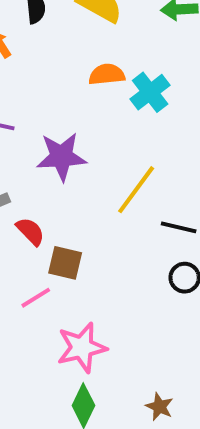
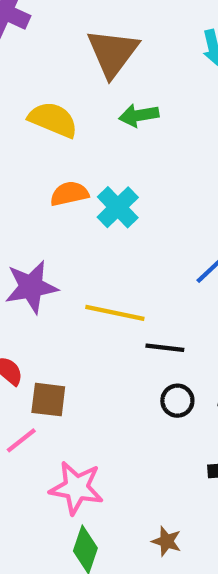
yellow line: (136, 190) -> (115, 313), turned 72
pink star: (82, 348) -> (76, 488), turned 30

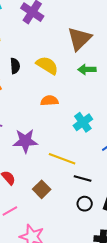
cyan cross: (118, 207) -> (83, 122), moved
brown square: (48, 400) -> (42, 189), moved, turned 30

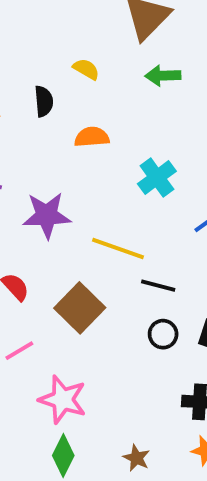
yellow semicircle: (47, 65) -> (86, 69), size x0.6
black semicircle: (15, 66) -> (44, 101), moved
brown square: (42, 189) -> (80, 308), size x1.4

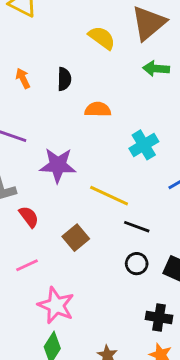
yellow semicircle: (86, 69) -> (102, 38), moved, size x1.4
brown square: (80, 308) -> (76, 238), size x0.7

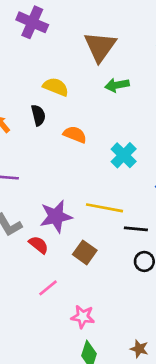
yellow semicircle: (102, 38) -> (56, 87), moved
orange semicircle: (98, 110) -> (75, 134), turned 35
purple star: (58, 165) -> (56, 216), moved
pink star: (56, 305) -> (83, 317), size x0.7

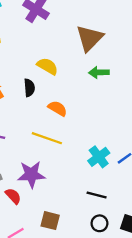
cyan cross: (124, 155) -> (99, 157), moved
yellow line: (105, 208) -> (47, 138), moved
brown square: (85, 252) -> (50, 221), moved, turned -30

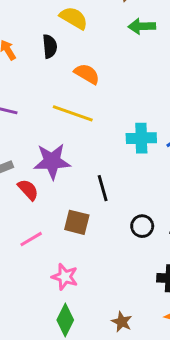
cyan cross: (99, 157) -> (141, 138), turned 35
black line: (97, 195) -> (103, 188), moved, turned 60

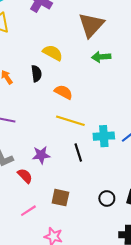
yellow line: (73, 113) -> (70, 121), moved
purple star: (52, 161) -> (41, 155), size x0.7
black line: (103, 188) -> (78, 153), moved

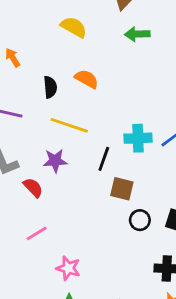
black semicircle: (36, 74) -> (50, 87), moved
yellow line: (70, 121) -> (69, 125), moved
black line: (78, 153) -> (104, 159), turned 36
brown square: (60, 198) -> (122, 189), moved

